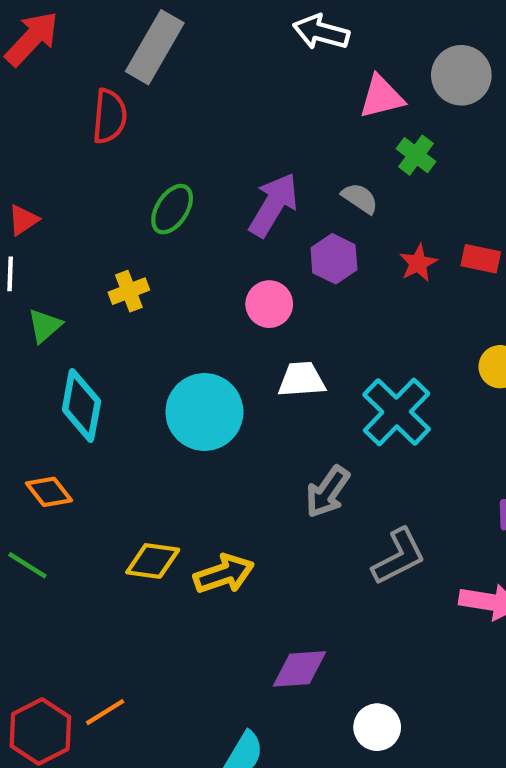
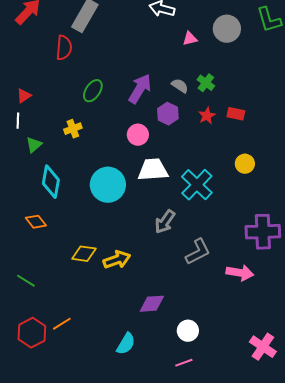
pink triangle: (381, 97) -> (190, 39), size x0.7
green cross: (416, 155) -> (206, 83), moved
white trapezoid: (302, 380) -> (153, 170), size x1.4
green line: (27, 565) -> (26, 281), moved

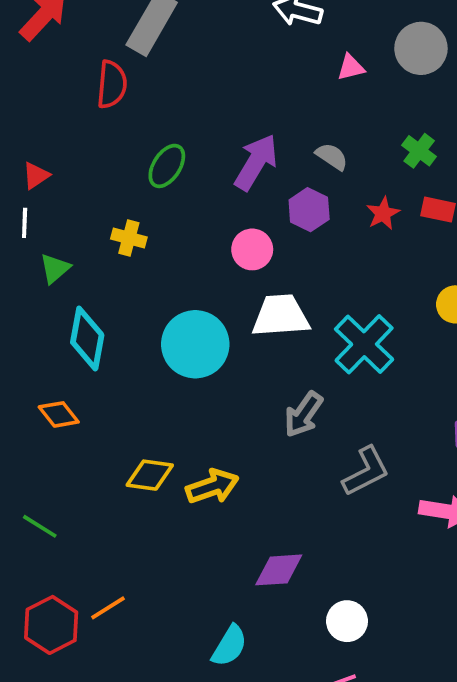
green cross: (206, 83) -> (419, 151), moved
yellow cross: (73, 129) -> (129, 238), turned 36

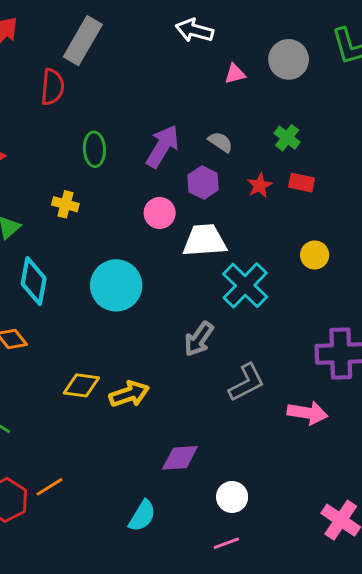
green ellipse: (167, 166) -> (94, 149), turned -36
white trapezoid: (281, 316) -> (205, 241), moved

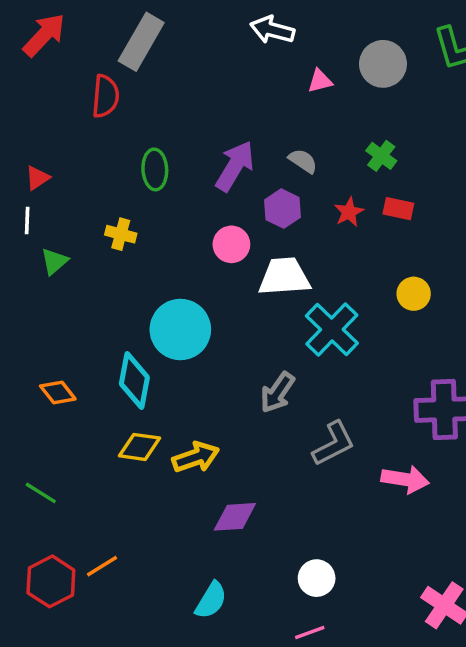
cyan diamond: (34, 281) -> (134, 381), moved
purple diamond: (180, 458) -> (235, 517), moved

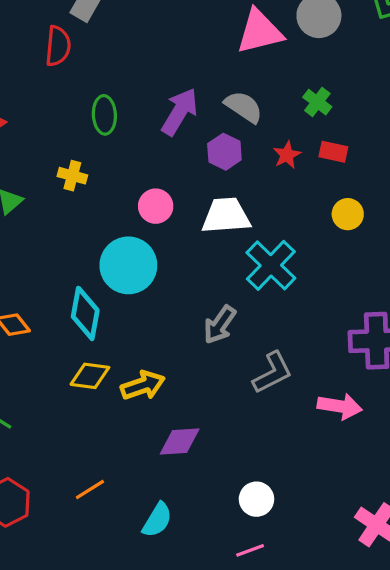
pink triangle: (320, 81) -> (260, 32), size x2.0
gray semicircle: (303, 161) -> (244, 107), size x1.4
pink circle: (231, 244) -> (156, 206), moved
yellow circle: (414, 294) -> (348, 214), moved
orange line: (102, 566) -> (90, 490), moved

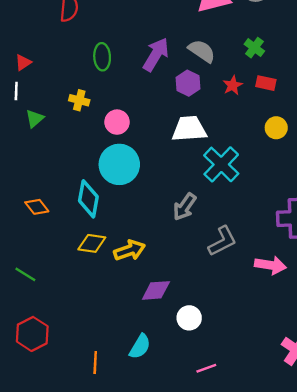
pink circle: (156, 206) -> (117, 122), moved
orange line: (90, 490) -> (95, 363), moved, turned -55
white circle: (256, 499) -> (189, 318), moved

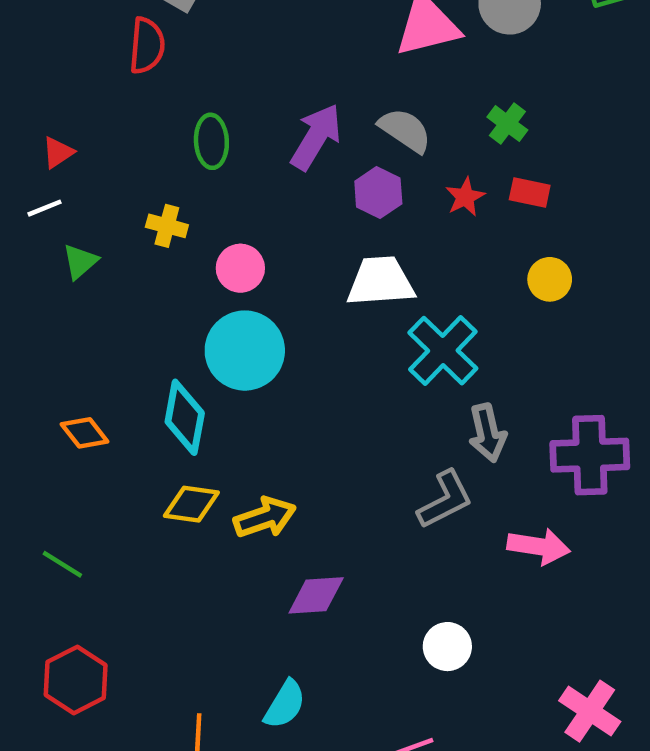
white line: (16, 91) -> (45, 208), turned 66
gray arrow: (185, 207) -> (487, 433), moved, turned -48
white circle: (189, 318) -> (447, 647), moved

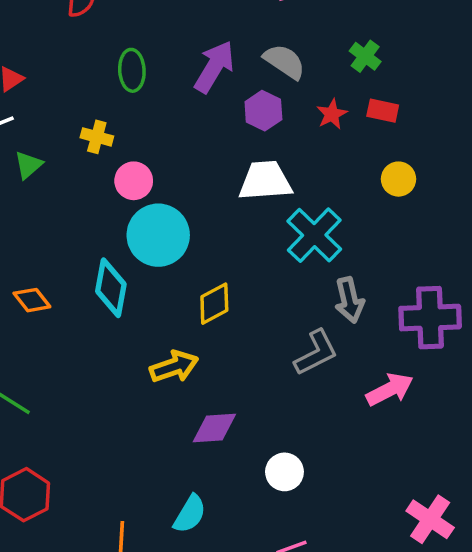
pink circle: (240, 268) -> (134, 181), moved
yellow diamond: (191, 504) -> (214, 304), moved, turned -36
pink arrow: (539, 546) -> (390, 389), turned -36
white circle: (447, 647) -> (284, 472), moved

